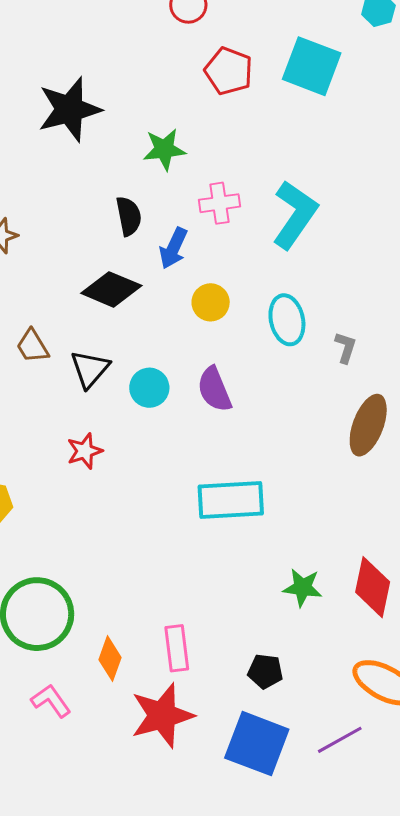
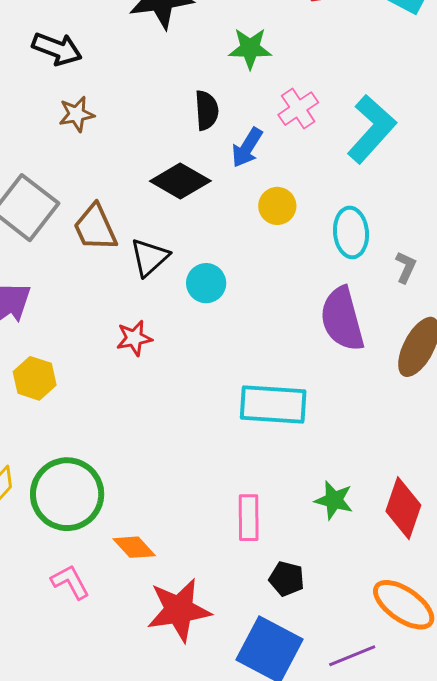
pink cross: (219, 203) -> (298, 109), turned -33
brown trapezoid: (32, 346) -> (95, 228), size x1.4
purple semicircle: (214, 389) -> (342, 319), moved, size x1.4
pink rectangle: (177, 648) -> (249, 518), moved
orange diamond: (110, 659) -> (134, 547), turned -69

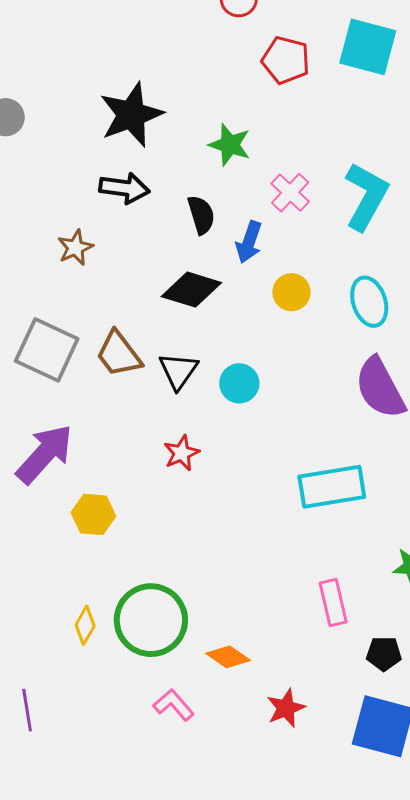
green star: (250, 48) -> (230, 145), turned 30
black arrow: (57, 49) -> (124, 188), moved
red star: (179, 610) -> (286, 708), size x0.6

